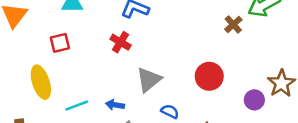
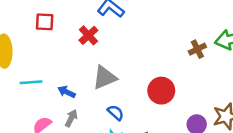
red square: (60, 43) -> (45, 22), moved

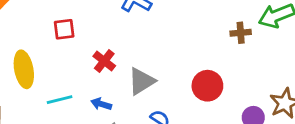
red cross: (88, 35) -> (104, 61), moved
brown cross: (197, 49) -> (241, 33), turned 30

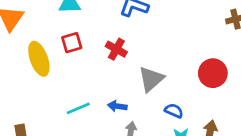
red cross: (104, 61) -> (116, 49), moved
yellow ellipse: (24, 69) -> (39, 59), moved

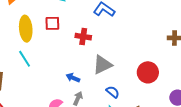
red cross: (116, 49) -> (83, 37), turned -35
cyan line: (78, 108) -> (25, 59), moved, turned 66

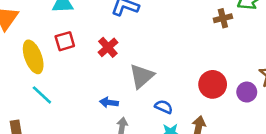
red cross: (83, 37) -> (108, 47), turned -35
red circle: (148, 72) -> (213, 84), moved

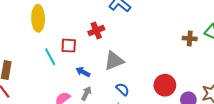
red square: (65, 41) -> (69, 46), moved
cyan line: (42, 95) -> (50, 57), moved

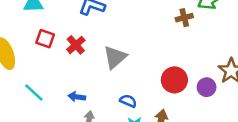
red square: (69, 46) -> (45, 39), moved, turned 35
gray triangle: (114, 61) -> (115, 57), moved

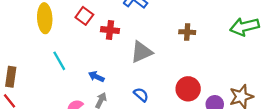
brown cross: (184, 18) -> (187, 32), moved
red cross: (76, 45) -> (110, 30), turned 30

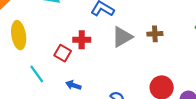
red square: (84, 16) -> (63, 53), moved
gray triangle: (141, 52) -> (122, 37), moved

